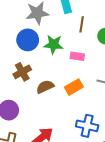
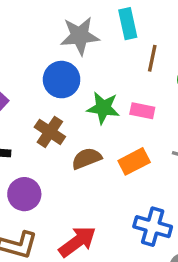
green star: (53, 44) -> (103, 108), moved
brown cross: (22, 72) -> (50, 132), turned -30

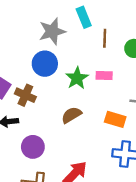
green star: (103, 108) -> (77, 78), turned -30
brown cross: (50, 132) -> (25, 95), moved
orange rectangle: (134, 161) -> (115, 119), moved, turned 54

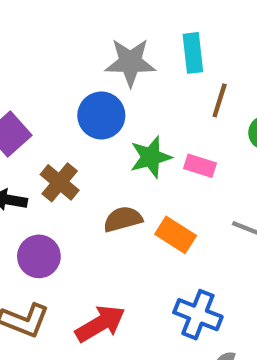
brown cross: (25, 95) -> (60, 182), moved
orange rectangle: (115, 119) -> (176, 235), moved

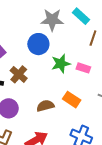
cyan rectangle: (193, 53) -> (81, 16), turned -42
brown semicircle: (123, 219) -> (45, 106), moved

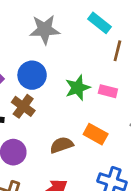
gray star: (52, 20) -> (45, 30), moved
blue circle: (38, 44) -> (32, 75), moved

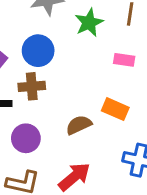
green star: (78, 88) -> (89, 23), moved
brown cross: (23, 106) -> (32, 86), turned -35

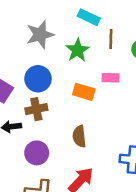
orange rectangle: (115, 109) -> (84, 92), moved
brown semicircle: (79, 125) -> (79, 136), turned -65

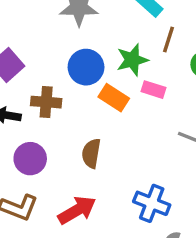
green star: (78, 50) -> (132, 60), moved
blue circle: (38, 79) -> (86, 67), moved

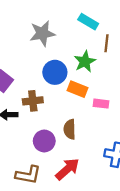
pink rectangle: (153, 90) -> (101, 104), moved
purple circle: (30, 159) -> (44, 141), moved

